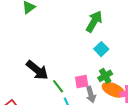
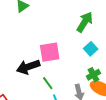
black arrow: (37, 70) -> (28, 67), turned 120
pink square: (82, 82) -> (50, 52), moved, size x1.5

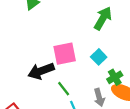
cyan square: (91, 49) -> (99, 57), moved

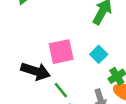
black arrow: (41, 71) -> (36, 71), turned -140

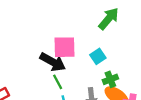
black arrow: (36, 71) -> (53, 62), moved

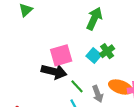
green cross: (110, 79) -> (107, 51), moved
green line: (58, 82) -> (77, 86), moved

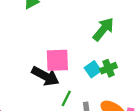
green line: (77, 86) -> (66, 98), turned 56

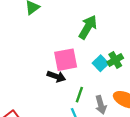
green arrow: (103, 29) -> (88, 27), moved
black arrow: (45, 76) -> (56, 76), size x0.7

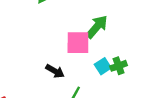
pink square: (66, 60) -> (78, 43), moved

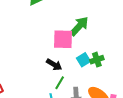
black arrow: (55, 71) -> (54, 65), moved

